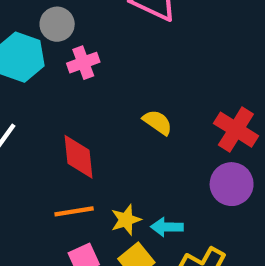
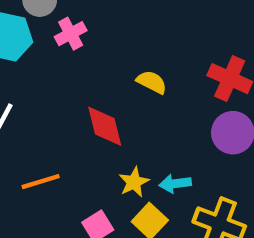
red diamond: (78, 157) -> (105, 126), moved
orange line: (74, 211) -> (41, 182), moved

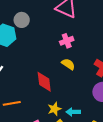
pink cross: (71, 34) -> (67, 41), moved

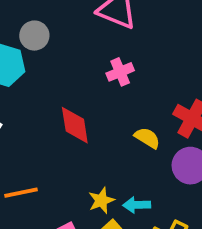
yellow semicircle: (68, 64) -> (147, 138), moved
red diamond: (44, 82) -> (75, 125), moved

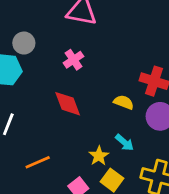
pink cross: (120, 72) -> (74, 60), moved
cyan arrow: (137, 205) -> (124, 142), moved, turned -126

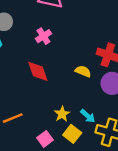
cyan arrow: (124, 142) -> (88, 116), moved

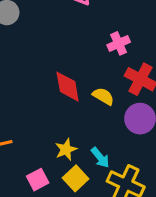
pink cross: (43, 36) -> (119, 43), moved
red diamond: (38, 71) -> (68, 87), moved

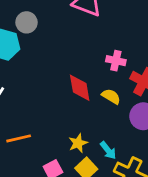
pink cross: (119, 43) -> (116, 61), moved, turned 36

